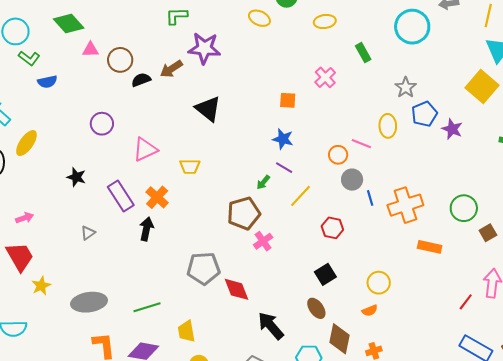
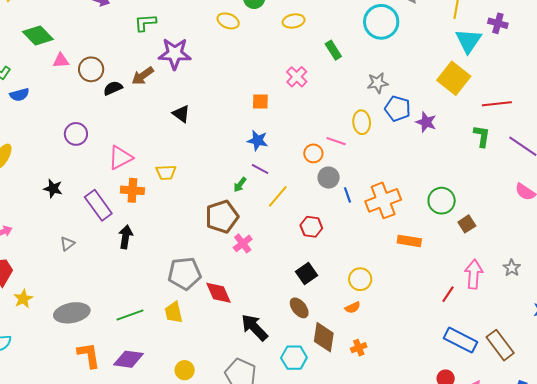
gray star: (406, 87) -> (378, 83), turned 30
black triangle: (208, 109) -> (181, 114), size x0.7
blue pentagon: (424, 114) -> (398, 109), turned -30
orange cross: (157, 197) -> (132, 190), moved, turned -35
yellow trapezoid: (186, 331) -> (174, 312), moved

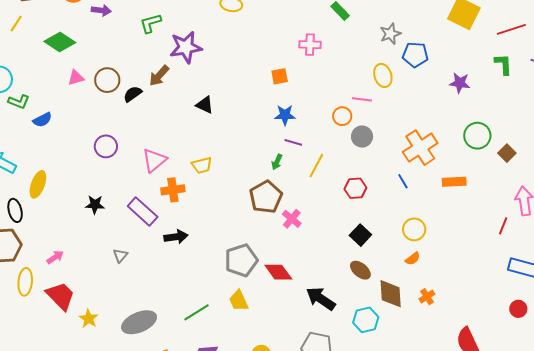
green diamond: (38, 35) -> (60, 42), moved
pink cross: (297, 77) -> (310, 45), turned -30
purple star: (426, 122) -> (460, 83), moved
blue line: (348, 195) -> (403, 181), moved
black arrow: (126, 237) -> (176, 237), turned 85

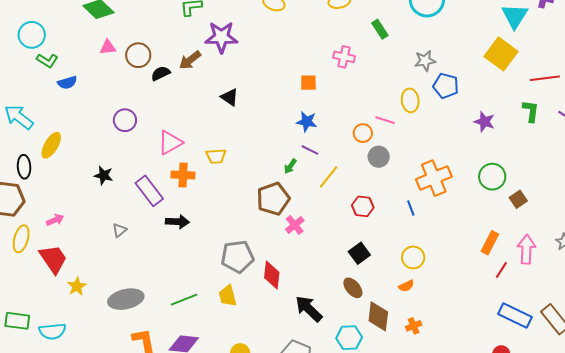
orange rectangle: (454, 182) -> (490, 243), moved, turned -70
red diamond: (278, 272) -> (272, 275), turned 32

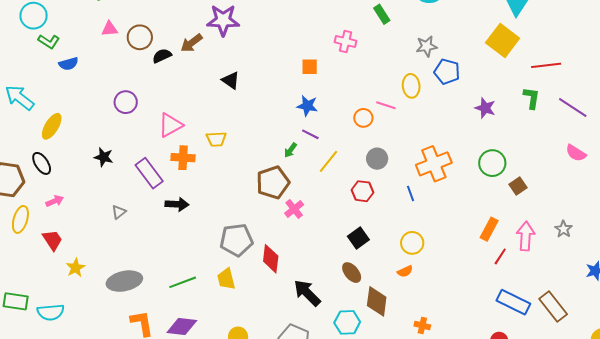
gray circle: (379, 157) -> (377, 159), moved
black ellipse: (24, 167) -> (42, 163), moved, turned -30
red trapezoid: (53, 259) -> (52, 240), size x0.7
orange cross: (414, 326) -> (422, 325), moved, turned 35

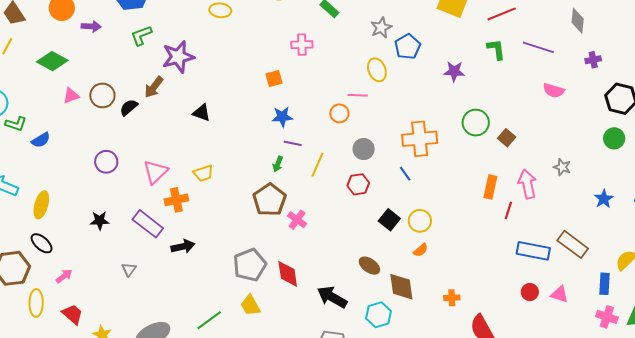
blue pentagon: (447, 72) -> (408, 47), turned -30
orange cross: (434, 164) -> (420, 139), turned 32
black square: (358, 238) -> (389, 220), moved

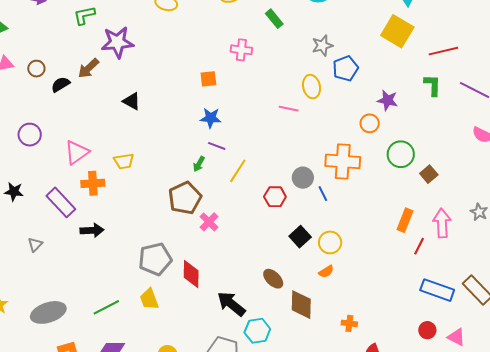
brown circle: (102, 95) -> (36, 69), size x0.7
orange circle: (339, 113) -> (370, 123), moved
gray circle: (364, 149) -> (303, 178), moved
cyan hexagon: (379, 315) -> (257, 331), moved

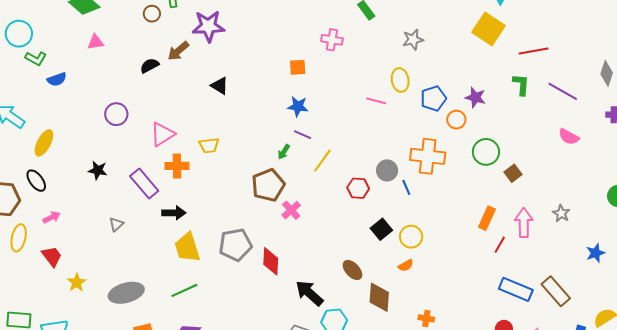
blue pentagon: (345, 68) -> (433, 99), moved
brown circle: (36, 69) -> (152, 14), moved
yellow trapezoid: (149, 299) -> (187, 247), moved, size x1.4

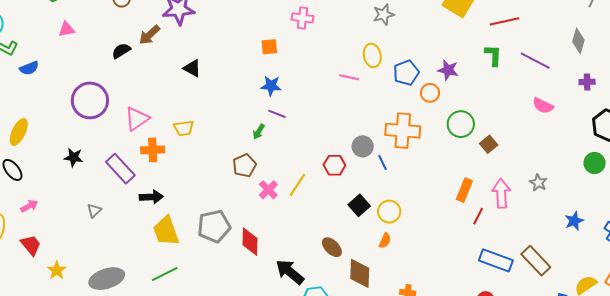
purple circle: (116, 114) -> (90, 100), size x1.6
yellow line: (322, 161) -> (297, 185), moved
brown pentagon: (268, 185) -> (244, 166), size x0.7
orange semicircle: (406, 265) -> (385, 241), turned -35

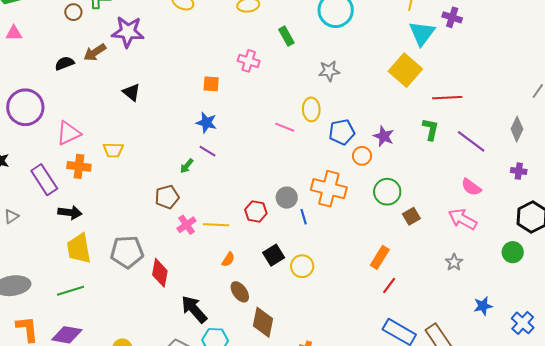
yellow line: (297, 185) -> (216, 225), turned 50
pink arrow: (501, 193) -> (463, 219), moved, turned -68
orange semicircle: (385, 241) -> (228, 259), moved

